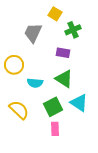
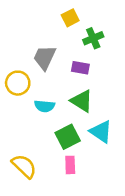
yellow square: (55, 14) -> (70, 18), turned 32
gray trapezoid: (33, 33) -> (45, 57), moved
yellow semicircle: (19, 110) -> (24, 166), moved

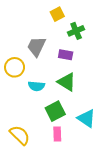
cyan triangle: (101, 132) -> (86, 118), moved

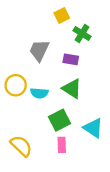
green cross: (76, 31) -> (82, 33), turned -35
yellow circle: (15, 67) -> (16, 85), moved

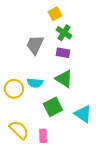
green cross: (82, 33) -> (64, 33), moved
yellow circle: (16, 85) -> (14, 89), moved
pink rectangle: (62, 145) -> (43, 136), moved

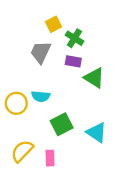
yellow square: (55, 14) -> (54, 24), moved
green triangle: (64, 79) -> (94, 78), moved
yellow semicircle: (19, 130) -> (22, 151), turned -90

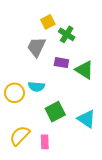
purple rectangle: (73, 61) -> (61, 63), moved

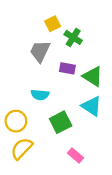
yellow circle: (14, 93) -> (16, 121), moved
cyan triangle: (86, 119) -> (91, 106), moved
pink rectangle: (45, 142) -> (75, 155), moved, turned -48

